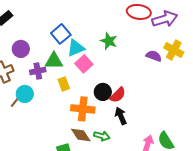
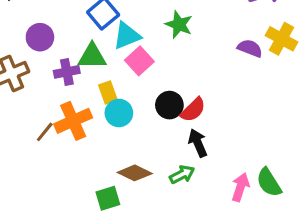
cyan circle: (25, 94) -> (119, 113), moved
brown line: (16, 101) -> (45, 132), moved
orange cross: (83, 109) -> (73, 121), moved, turned -30
brown diamond: (81, 135) -> (135, 173), turned -30
green arrow: (102, 136) -> (182, 175), moved, turned -42

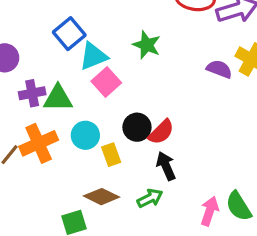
green triangle: (92, 56) -> (58, 98), moved
yellow rectangle: (108, 92) -> (111, 155), moved

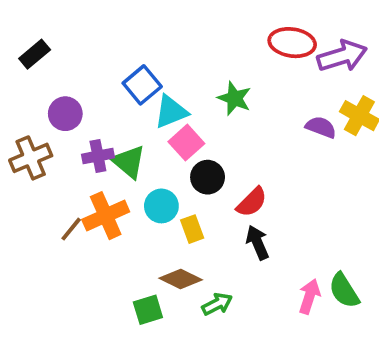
green triangle: (58, 98) -> (129, 162), turned 40
black circle: (137, 127) -> (208, 177), moved
green arrow: (150, 198) -> (217, 304), moved

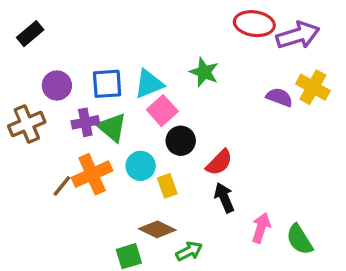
blue square: (142, 85) -> (107, 84), moved, turned 36
pink arrow: (309, 296) -> (261, 228), moved

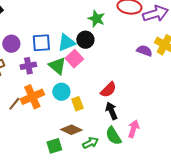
green star: (204, 72) -> (96, 19), moved
green triangle: (112, 127) -> (57, 66), moved
black circle: (181, 141) -> (85, 40), moved
green semicircle: (300, 239) -> (113, 136), moved

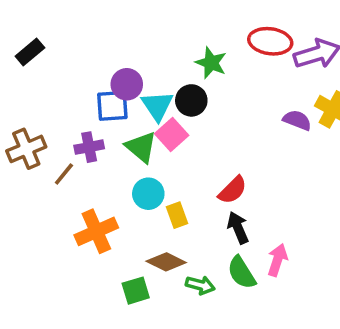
cyan triangle: (66, 43) -> (157, 106), turned -42
purple circle: (11, 44) -> (127, 84), moved
orange cross: (32, 97) -> (96, 231), moved
brown line: (14, 104) -> (64, 174), moved
green arrow: (90, 143) -> (200, 285), turned 42

